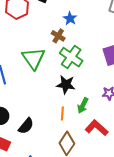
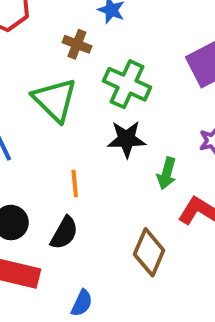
brown cross: (58, 36) -> (77, 44), moved
orange line: (62, 113) -> (75, 184), moved

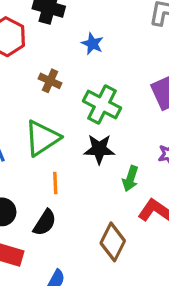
brown cross: (77, 44) -> (50, 81), moved
green triangle: (55, 100) -> (42, 138), moved, turned 39

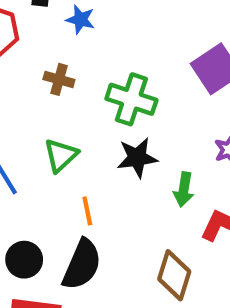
blue star: (92, 44) -> (80, 20), moved
green triangle: (42, 138) -> (61, 155), size x0.7
black semicircle: (45, 223) -> (82, 265), size x1.4

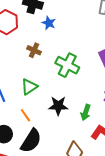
black star: (137, 158) -> (58, 106), moved
orange line: (87, 211) -> (25, 115), moved, turned -32

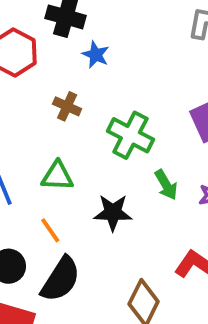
green triangle: (29, 87) -> (57, 176), turned 36
green arrow: (86, 112) -> (166, 185), moved, turned -49

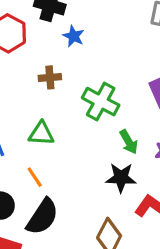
brown cross: (67, 106) -> (50, 77), turned -30
black star: (113, 213) -> (121, 178), moved

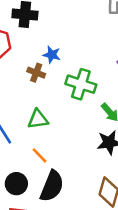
blue star: (74, 36) -> (52, 55), moved
brown cross: (50, 77) -> (36, 73), turned 36

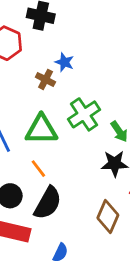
green cross: (81, 84) -> (84, 114), moved, turned 32
green triangle: (38, 119) -> (41, 130), size x1.4

